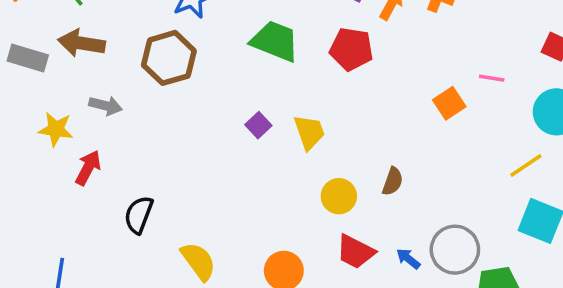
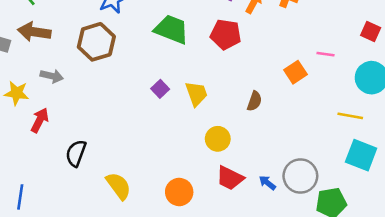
yellow line: (526, 165) -> (350, 116), turned 45
brown semicircle: (393, 181) -> (254, 101), moved

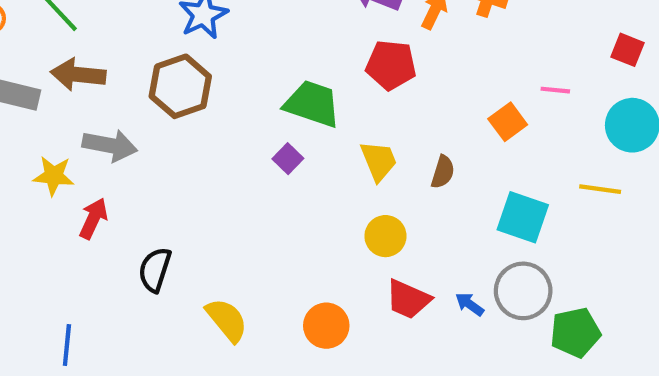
green trapezoid: (171, 29) -> (312, 104), moved
gray arrow: (52, 76) -> (110, 145), size x1.4
yellow trapezoid: (196, 94) -> (379, 161), moved
cyan square: (361, 155) -> (523, 217), moved

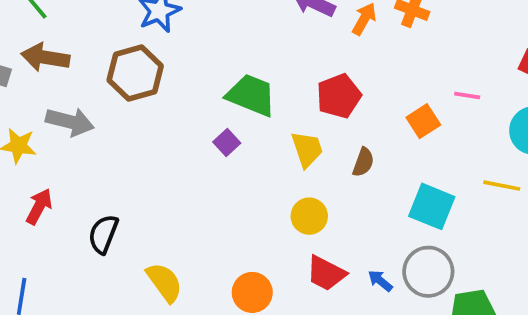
red pentagon: (391, 65) -> (339, 96), moved, turned -30
red arrow: (93, 218) -> (39, 206), moved

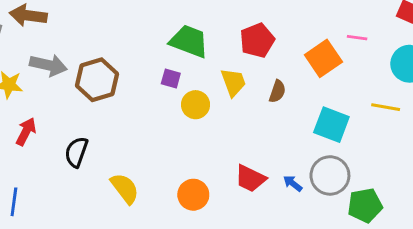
brown hexagon: (135, 73) -> (97, 80), moved
orange square: (423, 121) -> (323, 58), size x1.4
purple square: (227, 143) -> (171, 79), turned -30
yellow circle: (309, 216) -> (196, 105), moved

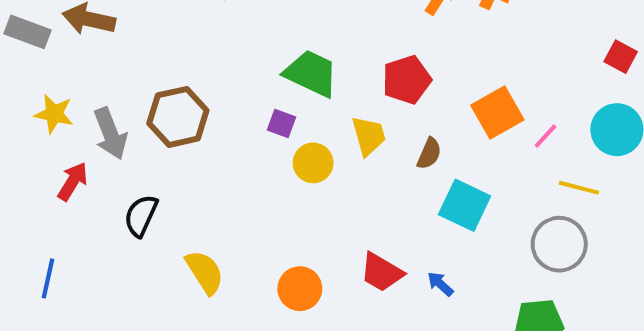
pink line: (357, 38) -> (546, 136), moved, turned -60
gray arrow: (48, 65) -> (110, 134), moved, turned 51
cyan square: (331, 125) -> (465, 205), moved
gray circle: (330, 175) -> (559, 244), moved

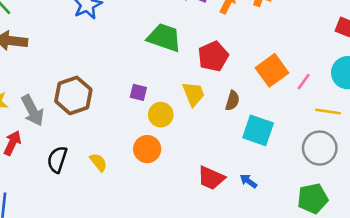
green trapezoid: (311, 73) -> (164, 38), moved
yellow semicircle: (205, 272) -> (98, 162), moved, size x0.7
orange circle: (300, 289) -> (147, 149), moved

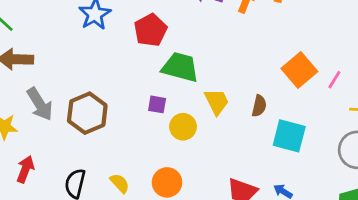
green trapezoid: (164, 38) -> (180, 67), moved
red pentagon: (213, 56) -> (150, 30), moved
gray arrow: (33, 110) -> (40, 104), moved
orange circle: (147, 149) -> (167, 182), moved

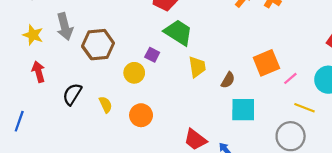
yellow circle: (183, 127) -> (134, 73), moved
cyan square: (289, 136) -> (243, 110), turned -32
red arrow: (25, 169) -> (38, 72), turned -54

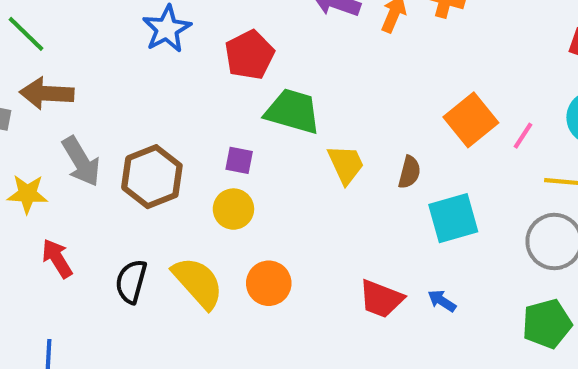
purple square: (152, 55) -> (239, 160), moved
yellow semicircle: (106, 105) -> (198, 283), size x1.8

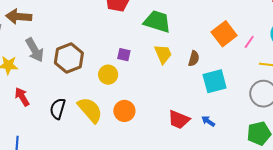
green trapezoid: (293, 111) -> (157, 21), moved
purple square: (239, 160) -> (124, 55), moved

